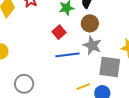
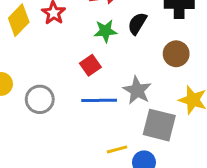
brown circle: (90, 23) -> (176, 54), moved
gray circle: (24, 84) -> (40, 99), moved

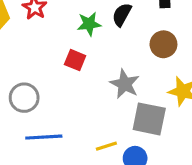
red square: (90, 65) -> (75, 60), turned -30
blue line: (99, 100) -> (44, 137), moved

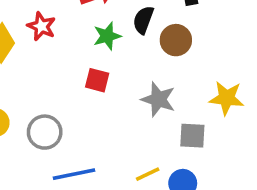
brown circle: (163, 44) -> (176, 40), moved
gray square: (149, 119) -> (192, 136), size x0.7

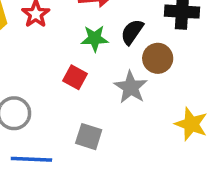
gray star: (158, 99) -> (131, 87), moved
gray square: (192, 136) -> (89, 137), moved

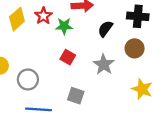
green star: (95, 38) -> (64, 26), moved
brown circle: (158, 58) -> (135, 48), moved

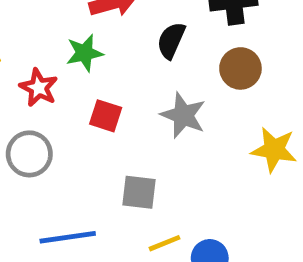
red star: (43, 16) -> (39, 88), moved
gray circle: (28, 79) -> (29, 154), moved

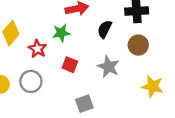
gray square: (139, 192) -> (84, 104), turned -30

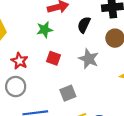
red star: (37, 49) -> (19, 61), moved
gray circle: (31, 81) -> (16, 87), moved

